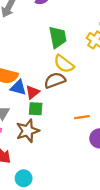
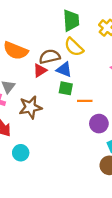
brown semicircle: (55, 80) -> (50, 57), moved
blue triangle: (18, 88) -> (64, 70), moved
green square: (36, 109) -> (66, 88), moved

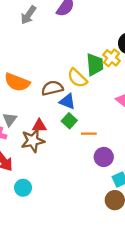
green trapezoid: (71, 20) -> (95, 65), moved
red triangle: (40, 70) -> (39, 126), moved, turned 32
green square: (66, 88) -> (69, 121), turned 32

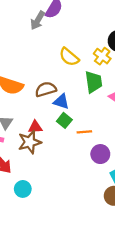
gray arrow: (28, 15) -> (38, 20), moved
green trapezoid: (95, 65) -> (94, 82), moved
yellow semicircle: (77, 78) -> (69, 57), moved

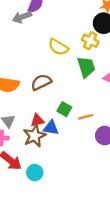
gray arrow: (38, 20) -> (22, 17), turned 48
blue triangle: (61, 102) -> (51, 128), moved
cyan circle: (23, 189) -> (35, 173), moved

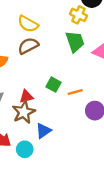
yellow semicircle: (58, 47) -> (28, 24), moved
brown semicircle: (41, 82) -> (28, 46), moved
blue triangle: (51, 128) -> (43, 131), moved, turned -42

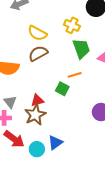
yellow cross: (78, 15) -> (72, 25), moved
orange line: (75, 92) -> (75, 75), moved
blue triangle: (43, 131) -> (55, 143), moved

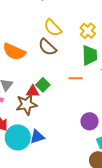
brown semicircle: (38, 53) -> (47, 47), turned -126
green square: (62, 89) -> (43, 85), moved
cyan circle: (37, 149) -> (18, 137), size x1.6

